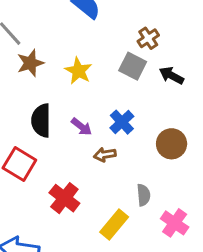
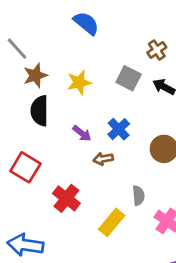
brown cross: (148, 38) -> (157, 50), moved
yellow star: (78, 71) -> (79, 82), turned 30
black semicircle: (41, 120) -> (40, 111), moved

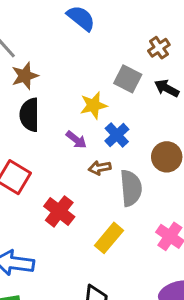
yellow star: (79, 82) -> (93, 105), moved
gray semicircle: (138, 196) -> (131, 188), moved, size x1.6

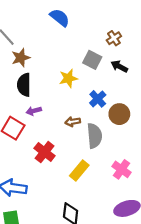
blue cross: (117, 135) -> (98, 99), moved
purple arrow: (76, 140) -> (34, 111), moved, turned 128

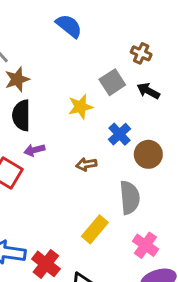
brown cross: (114, 38) -> (141, 53), turned -32
gray square: (92, 60) -> (112, 82), turned 30
gray semicircle: (94, 136) -> (130, 198), moved
red cross: (45, 152) -> (46, 264), moved
pink cross: (122, 169) -> (145, 245), moved

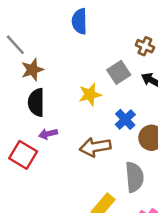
blue semicircle: (69, 26) -> (79, 21), turned -130
brown arrow: (86, 164) -> (95, 147), size x1.6

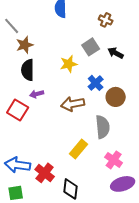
brown cross: (145, 46) -> (106, 20), moved

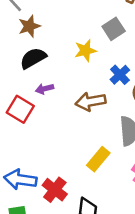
black semicircle: (28, 70) -> (33, 58), turned 60

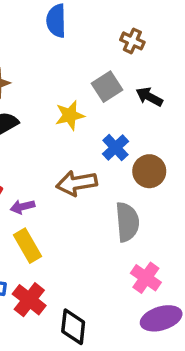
purple arrow: (45, 89) -> (22, 207), moved
yellow rectangle: (98, 159) -> (28, 246), moved, turned -70

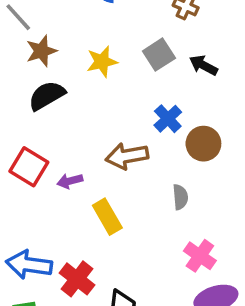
yellow star: (70, 115) -> (102, 62), moved
gray semicircle: (127, 222) -> (180, 197), size x0.6
yellow rectangle: (28, 246) -> (107, 217), moved

